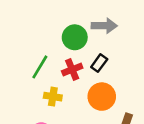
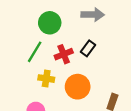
green circle: (75, 37) -> (50, 23), moved
orange circle: (102, 97) -> (78, 87), moved

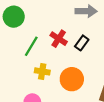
green circle: (50, 23) -> (14, 17), moved
red cross: (64, 54) -> (59, 39), moved, turned -35

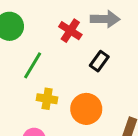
red cross: (59, 39) -> (70, 31), moved

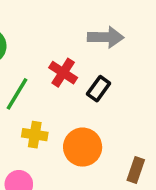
red cross: (70, 31) -> (63, 73), moved

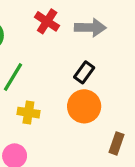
red cross: (63, 73) -> (47, 21), moved
orange circle: (83, 147) -> (84, 106), moved

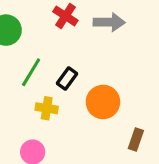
black rectangle: (84, 72) -> (67, 79), moved

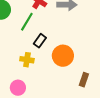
green line: (31, 72) -> (27, 22), moved

